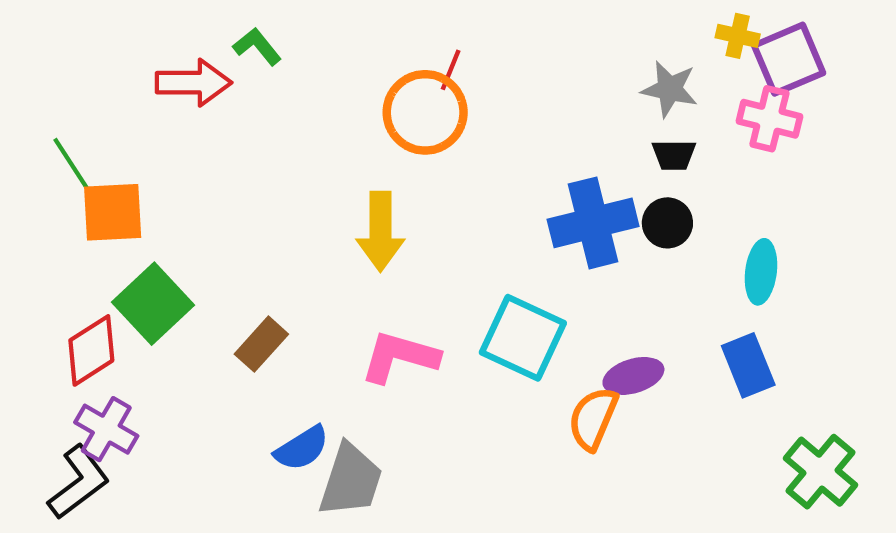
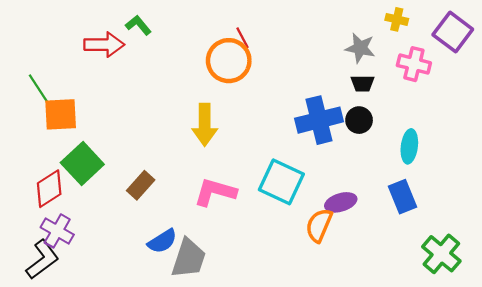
purple square: (789, 59) -> (453, 32), moved, turned -30
red line: (451, 70) -> (242, 38), turned -50

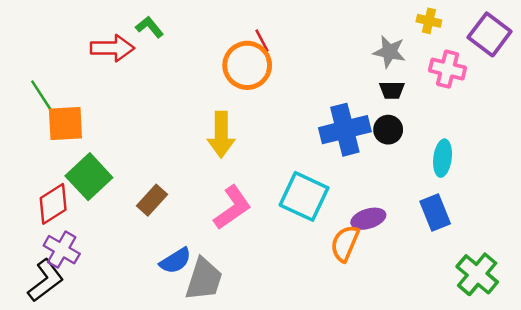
pink L-shape: (215, 192) -> (232, 208), turned 129

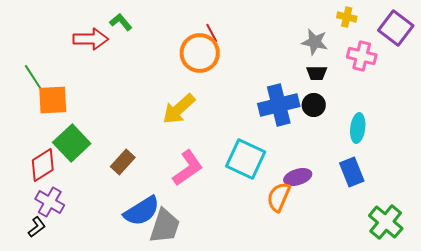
yellow arrow: (221, 135) -> (179, 109), turned 48
blue semicircle: (175, 261) -> (142, 211), size x1.4
black L-shape: (46, 281) -> (37, 227), size x0.6

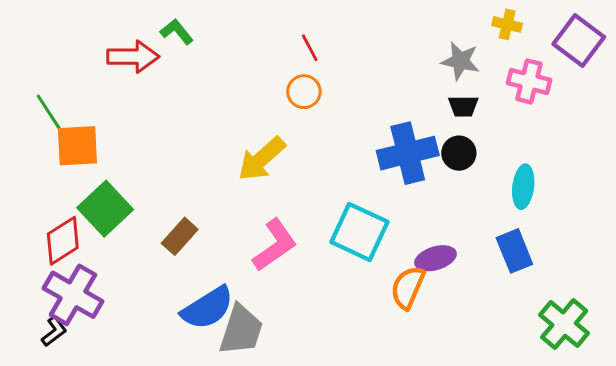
orange circle: (200, 53) -> (304, 92), moved, size x0.6
purple cross: (50, 202) -> (73, 295), size x1.4

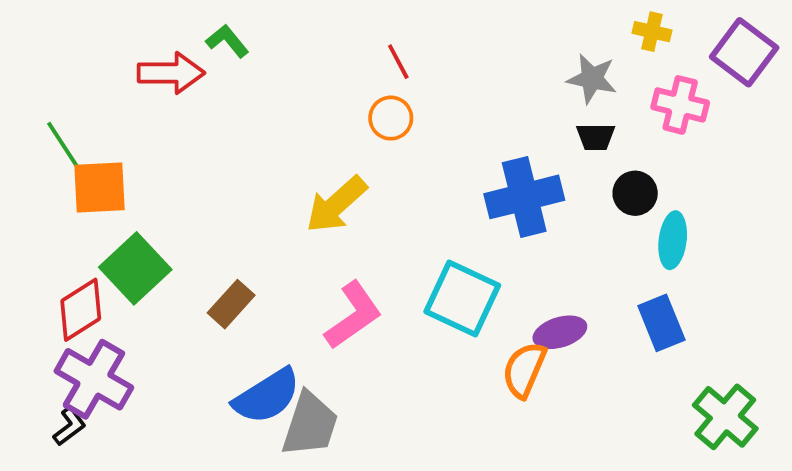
black circle: (459, 153) -> (635, 193), moved

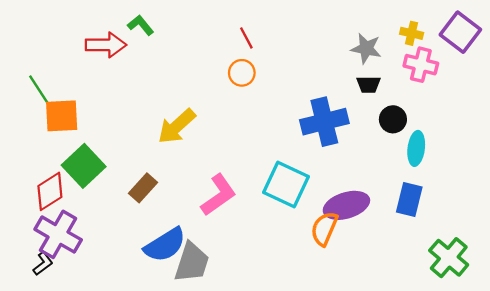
yellow cross: (652, 32) -> (412, 33), moved
yellow arrow: (336, 204) -> (177, 126), moved
blue rectangle: (661, 323) -> (409, 200), turned 36
purple ellipse: (560, 332) -> (346, 205), size x1.4

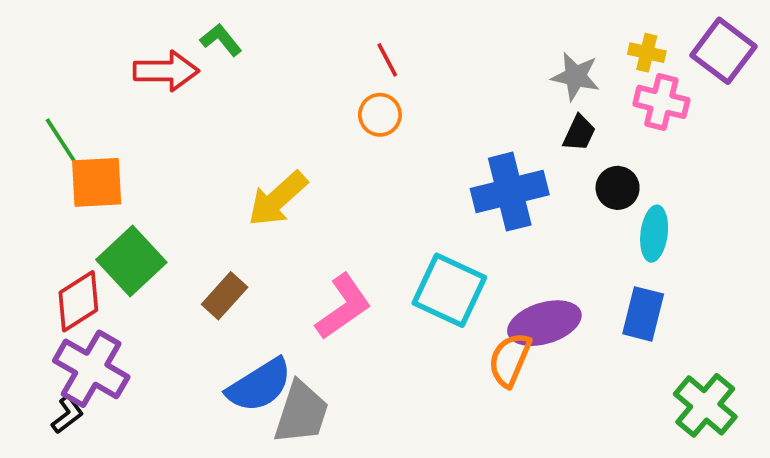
black trapezoid: (369, 84) -> (579, 133), turned -65

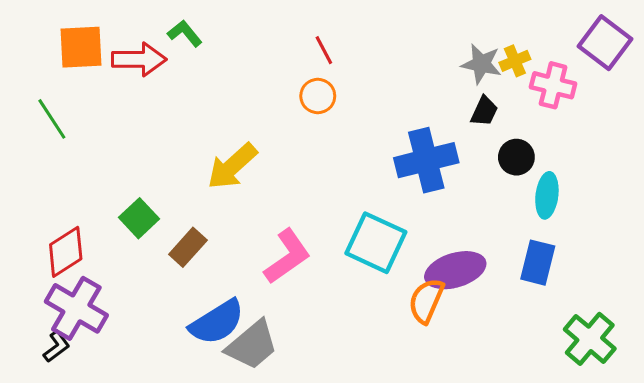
yellow cross: (647, 53) -> (515, 61), moved, turned -36
orange square: (97, 182) -> (81, 47), moved
green square: (131, 261) -> (139, 218), moved, size x0.7
gray trapezoid: (301, 413) -> (252, 345), turned 32

